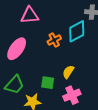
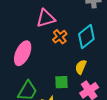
pink triangle: (30, 15) -> (46, 18), moved
cyan diamond: (77, 31) -> (86, 36), moved

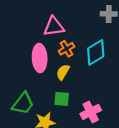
pink ellipse: (23, 53) -> (40, 58), moved, turned -35
yellow semicircle: (81, 67) -> (63, 72), moved

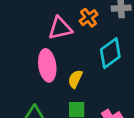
orange cross: (67, 49) -> (89, 18), moved

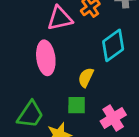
yellow semicircle: (75, 79) -> (86, 77), moved

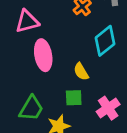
pink triangle: (60, 18) -> (27, 21), moved
yellow semicircle: (86, 77) -> (81, 72), turned -54

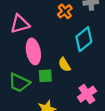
green square: (74, 98) -> (45, 76), moved
green trapezoid: (31, 108) -> (19, 83), moved, turned 85

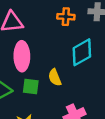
orange cross: (65, 11) -> (66, 17), turned 32

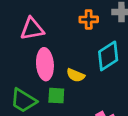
yellow semicircle: (55, 77) -> (76, 75), moved, turned -42

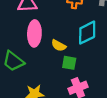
green square: (56, 96) -> (69, 63), moved

